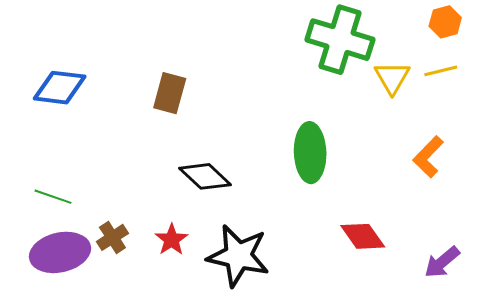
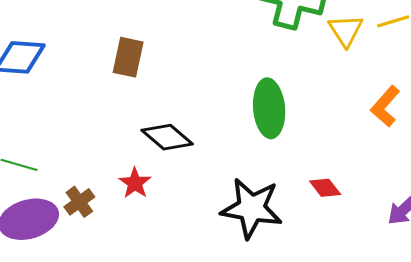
red diamond: (363, 236) -> (325, 188), size x0.7
red star: (172, 240) -> (135, 183), moved
black star: (238, 256) -> (252, 208), moved

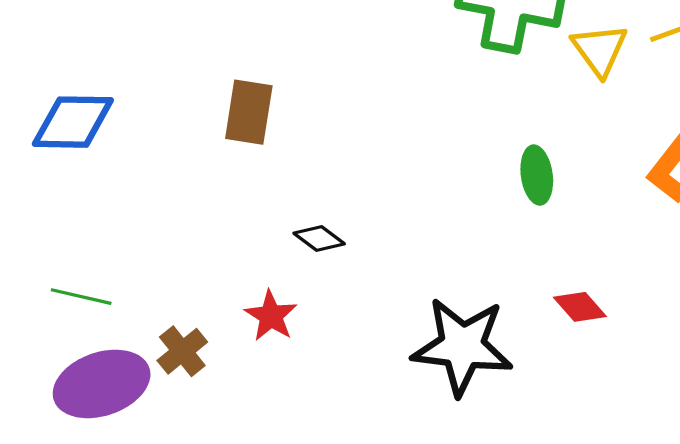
green ellipse: (269, 108) -> (537, 175), moved, size x0.6
black diamond: (167, 137) -> (319, 238), size x0.6

